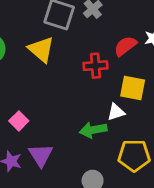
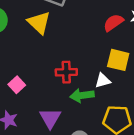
red cross: (95, 66) -> (66, 72), moved
purple triangle: (41, 155) -> (50, 118), moved

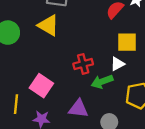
pink square: (17, 85) -> (41, 86), size x1.5
purple triangle: (50, 118) -> (78, 109), turned -40

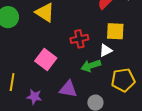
red cross: (83, 64) -> (79, 39), moved
pink square: (41, 86) -> (46, 59), moved

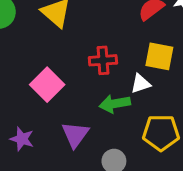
purple triangle: (68, 89) -> (75, 135), turned 48

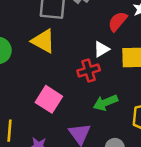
white triangle: (141, 84) -> (102, 49), moved

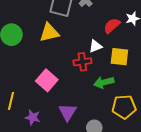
yellow triangle: (43, 41) -> (49, 33), turned -50
green arrow: (105, 103) -> (104, 82), moved

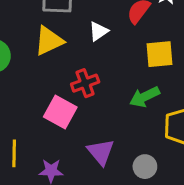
white triangle: (95, 46) -> (98, 31), moved
red cross: (82, 62) -> (85, 83), moved

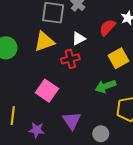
yellow square: (159, 54) -> (119, 58), turned -30
red cross: (85, 83) -> (70, 59), moved

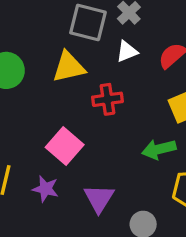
white triangle: (79, 39) -> (127, 51), moved
purple star: (37, 130) -> (46, 189), moved

